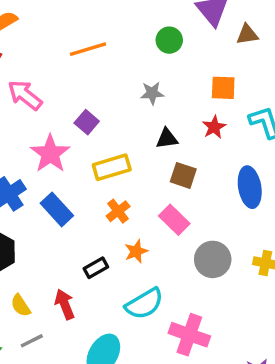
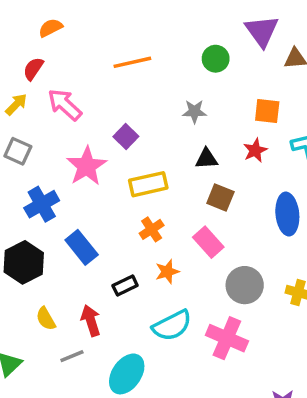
blue rectangle: (57, 209) -> (82, 247), moved
pink cross: (189, 335) -> (227, 338), moved
gray line: (32, 341) -> (72, 356), moved

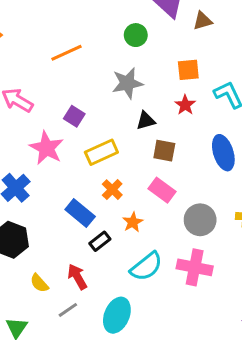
gray star: (194, 112) -> (127, 83), size x1.5
blue rectangle: (82, 247) -> (80, 213), moved

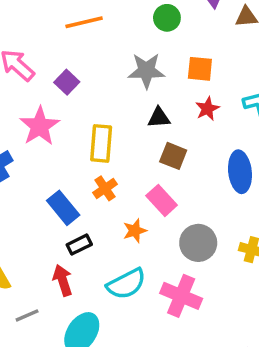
orange square: (188, 70) -> (200, 69), moved
purple square: (74, 116) -> (67, 82), moved
yellow rectangle: (101, 152) -> (101, 143), turned -72
orange star: (133, 222) -> (135, 231), moved
red arrow: (77, 277) -> (63, 280), moved

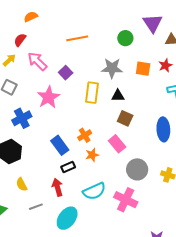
red star: (207, 109) -> (165, 65), moved
yellow rectangle: (101, 143) -> (92, 93), moved
orange star: (135, 231) -> (92, 155), moved

